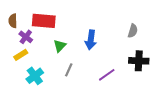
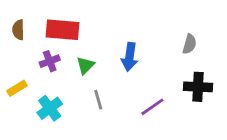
purple cross: (26, 37) -> (50, 61), moved, turned 32
yellow rectangle: (21, 55) -> (17, 88), moved
gray line: (69, 70) -> (98, 100), turned -40

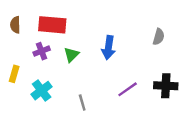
black cross: (198, 87) -> (166, 86), moved
yellow rectangle: (17, 88) -> (14, 74), turned -42
gray line: (98, 100) -> (82, 102), moved

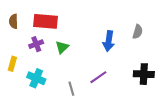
blue arrow: (108, 48) -> (109, 41), moved
purple line: (128, 89) -> (98, 77), moved
cyan cross: (42, 91) -> (36, 78), turned -30

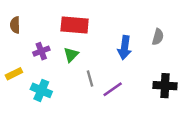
red rectangle: (46, 21) -> (75, 25), moved
yellow rectangle: (12, 64) -> (14, 74), turned 48
gray line: (71, 89) -> (90, 78), moved

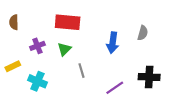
purple line: (113, 89) -> (115, 88), moved

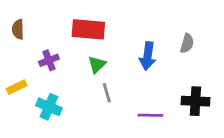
green triangle: (64, 49) -> (97, 65), moved
purple line: (115, 88) -> (150, 115), turned 36

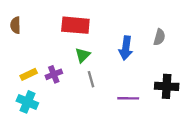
purple cross: (49, 60) -> (54, 74), moved
yellow rectangle: (17, 87) -> (29, 74), moved
cyan cross: (49, 107) -> (27, 102), moved

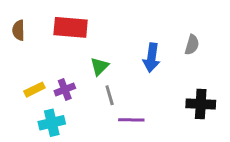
red rectangle: (75, 25) -> (71, 27), moved
purple line: (128, 98) -> (131, 120), moved
cyan cross: (27, 102) -> (52, 123), moved, turned -36

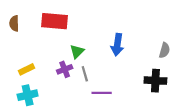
gray semicircle: (192, 45) -> (164, 50), moved
purple cross: (65, 90) -> (65, 69), moved
cyan cross: (52, 123) -> (28, 95), moved

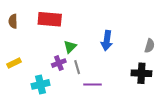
yellow rectangle: (26, 69) -> (14, 63), moved
cyan cross: (28, 95) -> (40, 84), moved

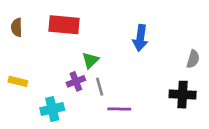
blue arrow: (107, 41) -> (140, 38), moved
yellow rectangle: (14, 63) -> (18, 81), turned 40

